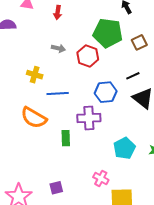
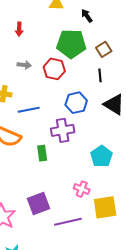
black line: (133, 76) -> (100, 75), moved, turned -64
purple square: (56, 188) -> (38, 203), size x1.6

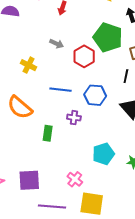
blue line: (29, 110) -> (61, 90), moved
purple cross: (63, 130) -> (74, 118), size x0.6

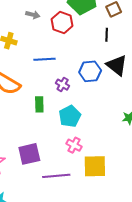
blue hexagon: (95, 95) -> (90, 71), moved
purple cross: (74, 118) -> (63, 85), turned 32
cyan pentagon: (103, 154) -> (70, 116), moved

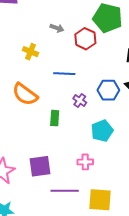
cyan pentagon: (70, 116) -> (102, 131), moved
pink cross: (74, 145) -> (85, 162), turned -35
yellow square: (95, 166) -> (100, 200), moved

